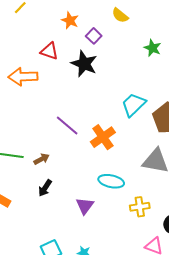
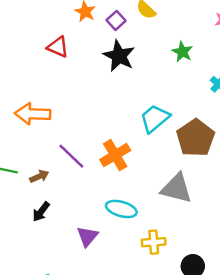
purple square: (94, 36) -> (116, 20), moved
black star: (84, 64) -> (119, 56), moved
orange arrow: (23, 77) -> (33, 114), moved
purple line: (67, 125) -> (71, 156), moved

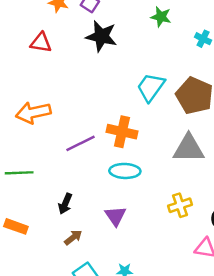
orange cross: (115, 155) -> (122, 132), turned -32
purple line: (71, 156) -> (81, 143), turned -56
brown arrow: (39, 176) -> (73, 237), moved
cyan ellipse: (121, 209) -> (125, 171), moved

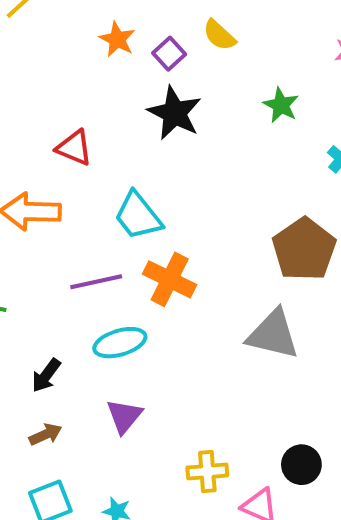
red triangle: (41, 43) -> (74, 148), moved
cyan trapezoid: (151, 87) -> (138, 216), moved, turned -88
cyan ellipse: (125, 171) -> (120, 343), moved, turned -32
yellow cross: (180, 205) -> (207, 472), moved

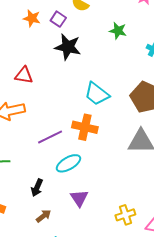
cyan trapezoid: (138, 216) -> (97, 94), moved

